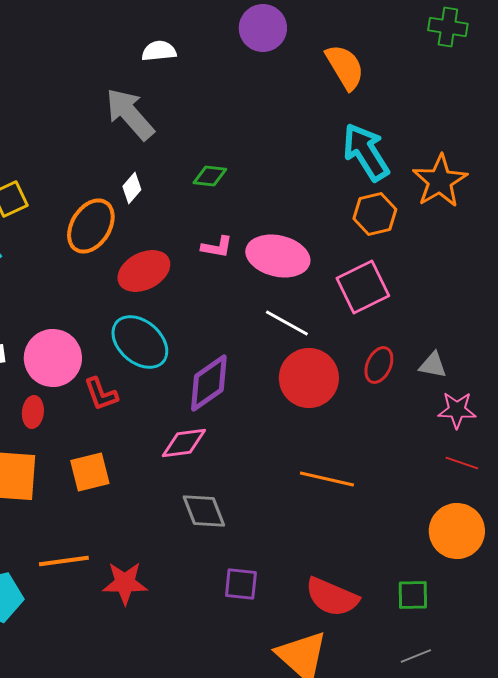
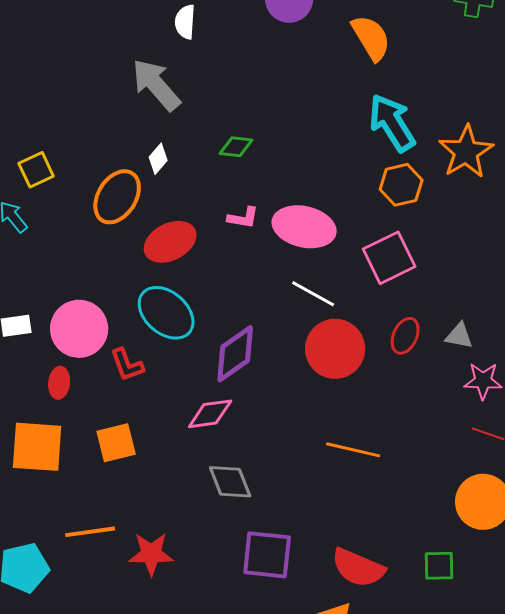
white semicircle: (159, 51) -> (185, 22), turned -80
purple square: (241, 584) -> (267, 555), size x1.5

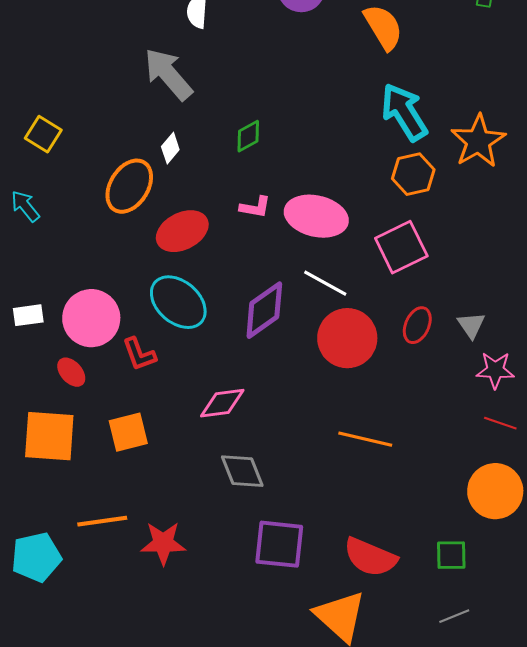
green diamond: (236, 147) -> (248, 136), turned -36
yellow square: (36, 170) -> (43, 134), moved, turned -33
gray triangle: (459, 336) -> (471, 325), turned 44
purple diamond: (235, 354) -> (264, 310), moved
red ellipse: (59, 383) -> (71, 372), turned -48

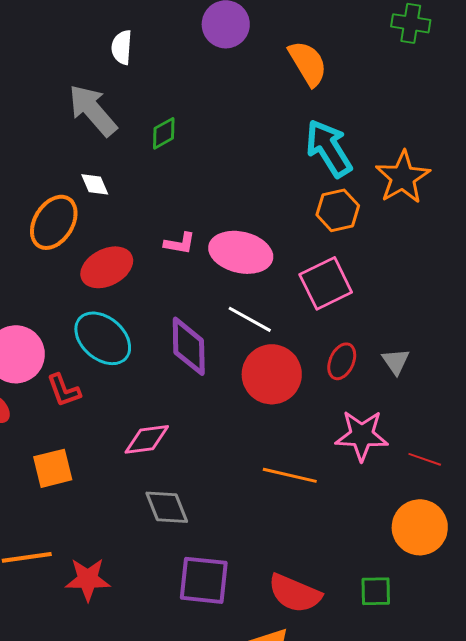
green diamond: (248, 136) -> (164, 133), moved
white diamond: (170, 148) -> (95, 184), turned -64
purple diamond: (264, 310) -> (189, 346), turned -56
pink star: (495, 370) -> (362, 435), moved, size x1.4

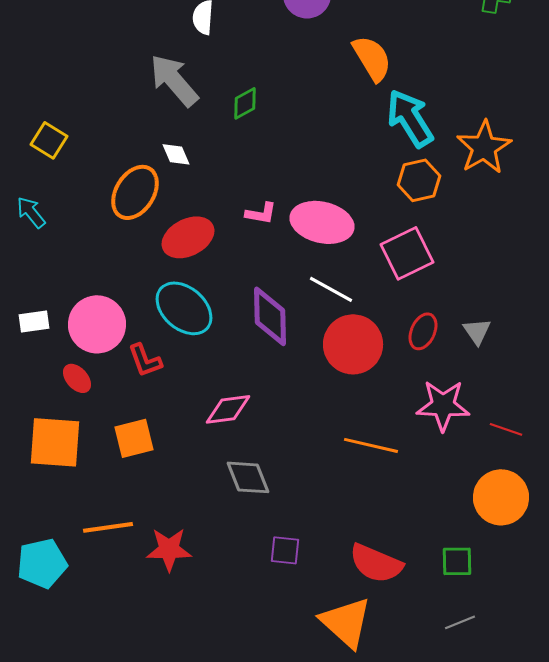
orange semicircle: (308, 63) -> (372, 58), moved
purple square: (204, 580) -> (285, 550), size x0.6

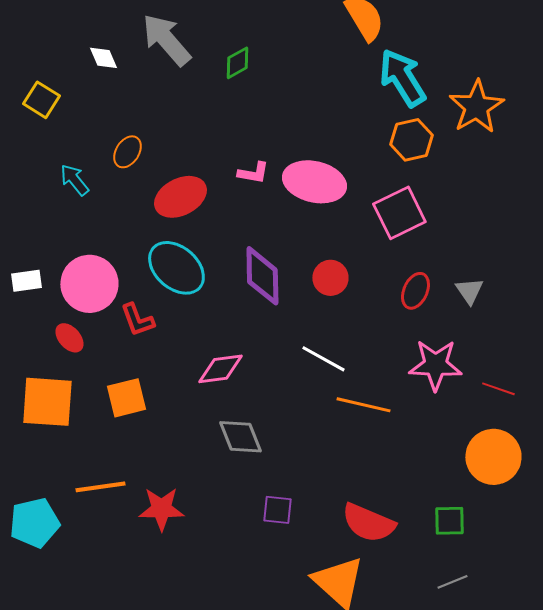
white diamond: (176, 154) -> (103, 58), moved
orange ellipse: (135, 192) -> (127, 152), size x0.6
cyan arrow: (31, 212) -> (74, 180), moved
white line: (331, 289) -> (323, 359), moved
red circle: (353, 344) -> (330, 278), moved, size x0.6

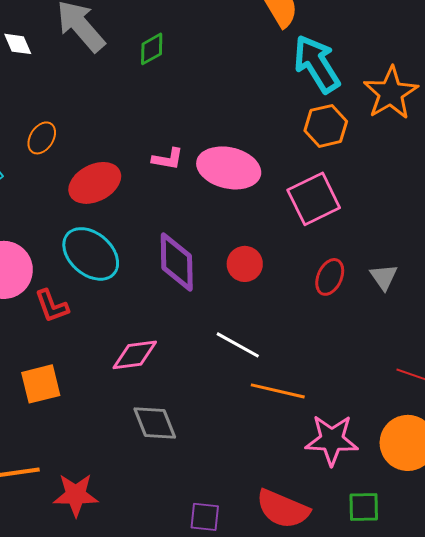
pink star: (435, 365) -> (332, 440), moved
purple square: (277, 510) -> (205, 517), moved

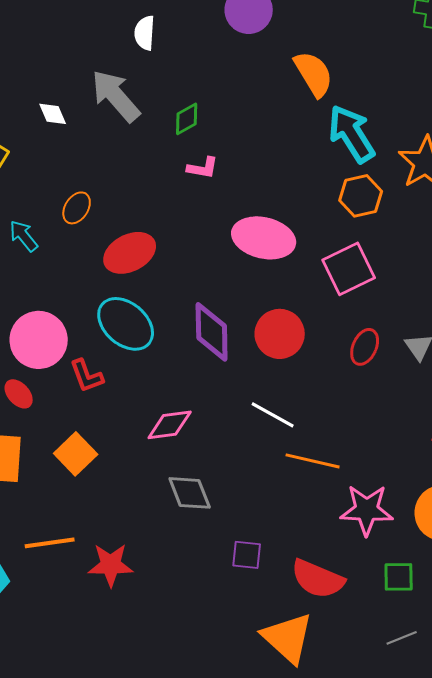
pink L-shape: (168, 159) -> (203, 168), moved
red circle: (245, 264) -> (280, 334), size x1.4
orange square: (41, 384) -> (76, 454), turned -30
purple square: (205, 517) -> (247, 555), moved

